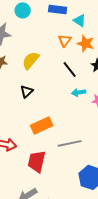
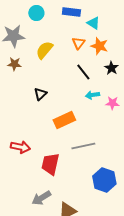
yellow semicircle: (31, 60) -> (44, 50), moved
orange rectangle: (42, 125) -> (64, 120), moved

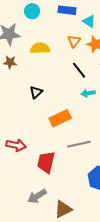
yellow semicircle: (44, 50) -> (40, 48), turned 48

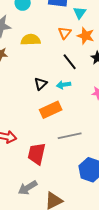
cyan triangle: (89, 21) -> (80, 13), turned 32
black triangle: (36, 92) -> (41, 84), moved
cyan arrow: (88, 93) -> (64, 85), moved

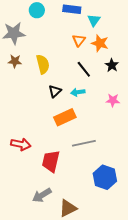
yellow semicircle: (31, 40) -> (43, 64), moved, turned 78

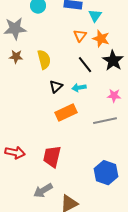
black star: (112, 65) -> (113, 61), size x1.5
gray line: (84, 143) -> (105, 121), moved
red arrow: (21, 144) -> (15, 153), moved

